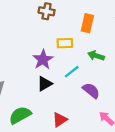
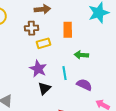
yellow rectangle: (65, 43) -> (44, 43), moved
cyan line: (72, 72) -> (64, 73), turned -48

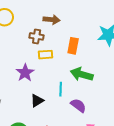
green arrow: (81, 55) -> (82, 74), size x1.5
purple star: (38, 69) -> (25, 73), moved

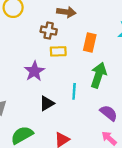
green arrow: (82, 74) -> (98, 75), turned 90
purple semicircle: (78, 105) -> (109, 113), moved

